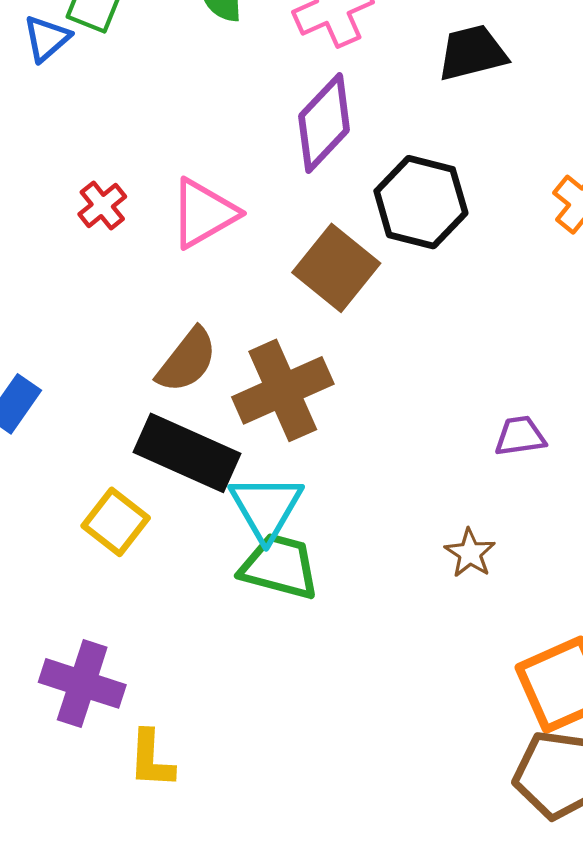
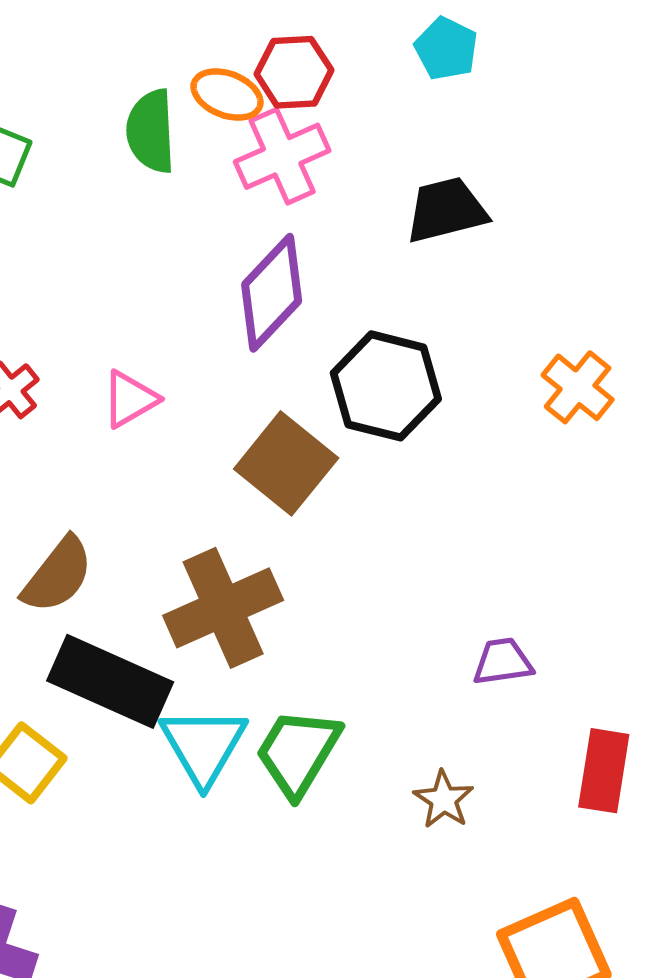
pink triangle: (204, 213) -> (130, 399), size x0.7
brown semicircle: (187, 360) -> (58, 575), moved
green trapezoid: (279, 566) -> (298, 752), moved, turned -74

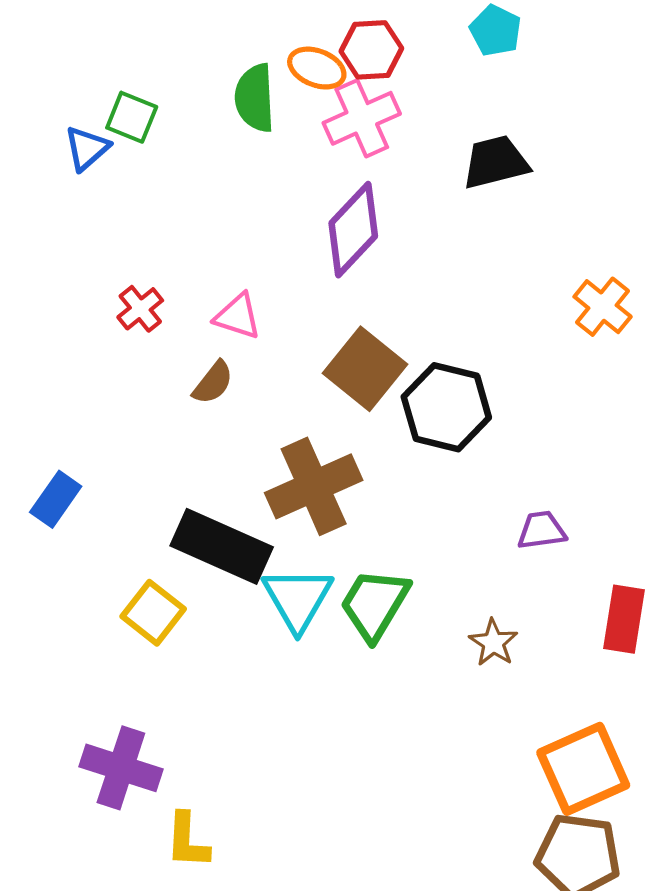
black hexagon: (386, 386) -> (446, 407), moved
pink triangle: (130, 399) -> (238, 316), turned 48
brown semicircle: (58, 575) -> (213, 383), moved, size x0.7

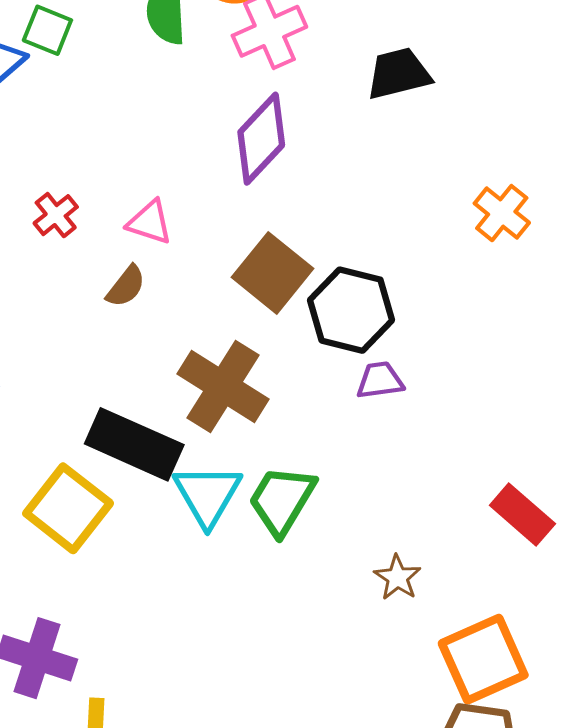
brown cross: (314, 486) -> (223, 386), turned -34
purple trapezoid: (542, 530) -> (380, 380), moved
yellow square: (153, 613) -> (68, 508), size x1.4
red rectangle: (624, 619) -> (522, 515), turned -58
brown star: (493, 643) -> (397, 578), moved

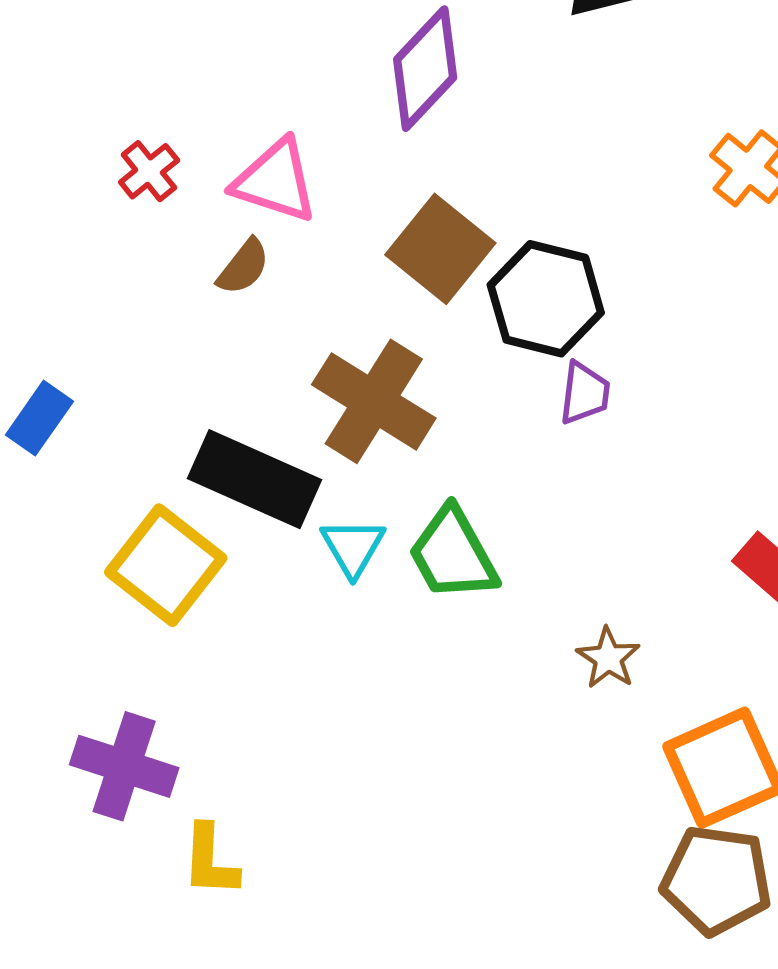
pink triangle: (150, 222) -> (275, 181), size x1.4
purple trapezoid: (380, 380) -> (585, 393), turned 105
cyan triangle: (207, 495) -> (353, 547), size x0.7
green trapezoid: (282, 500) -> (453, 554), turned -60

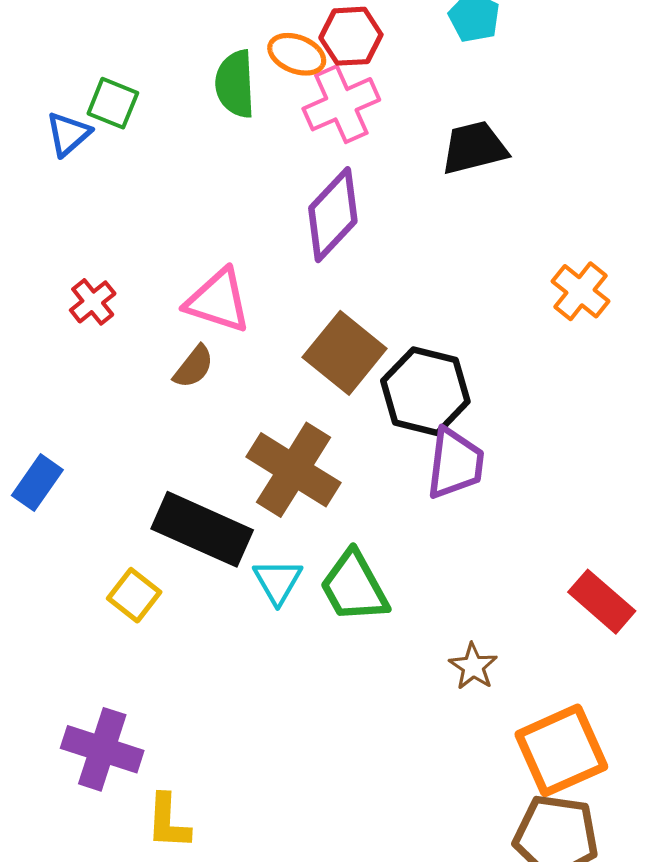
red cross: (149, 171) -> (93, 302), moved
purple trapezoid: (585, 393) -> (455, 463), size x1.5
yellow square: (166, 565) -> (134, 595), size x0.6

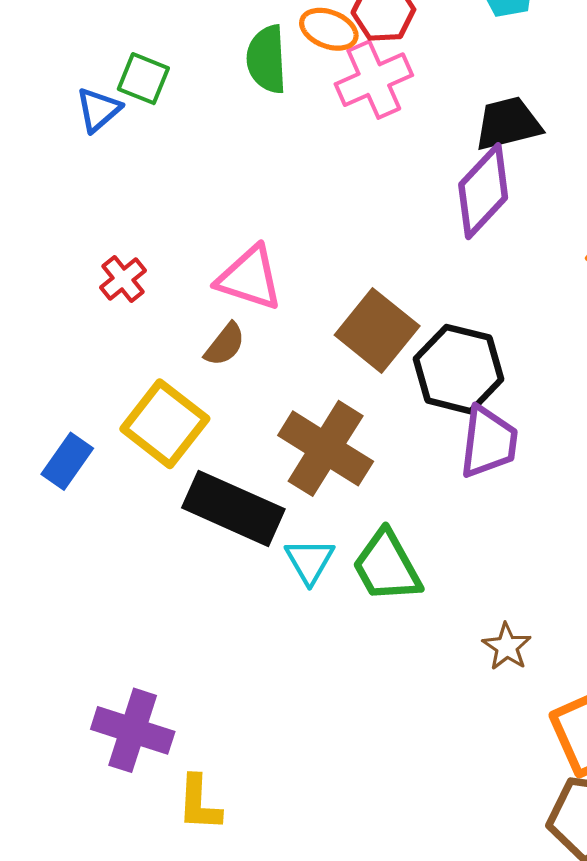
purple diamond: (333, 215) -> (483, 191), moved
yellow square: (134, 595) -> (165, 424), moved, size x1.6

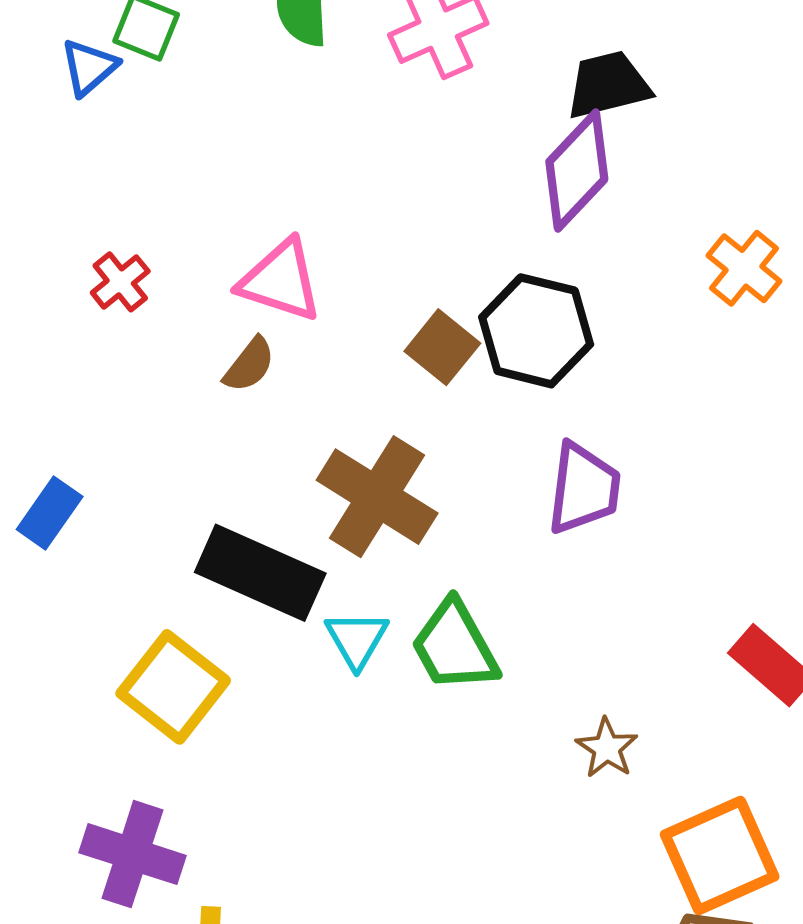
brown square: (377, 330) -> (442, 347), size x0.7
black hexagon: (459, 369) -> (536, 331), moved
yellow square: (165, 424) -> (173, 687), moved

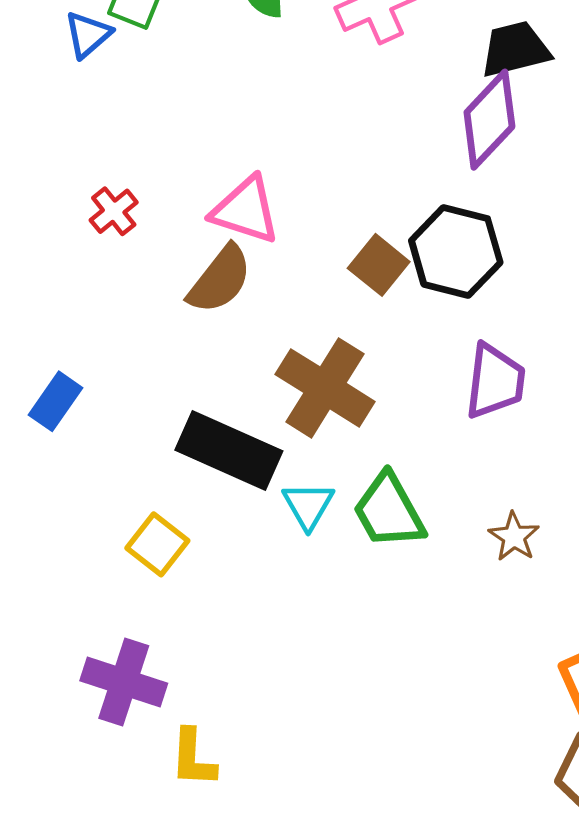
brown semicircle: (249, 365) -> (220, 279), size x1.5
yellow square: (173, 687) -> (157, 544), size x0.7
brown star: (607, 748) -> (514, 537), moved

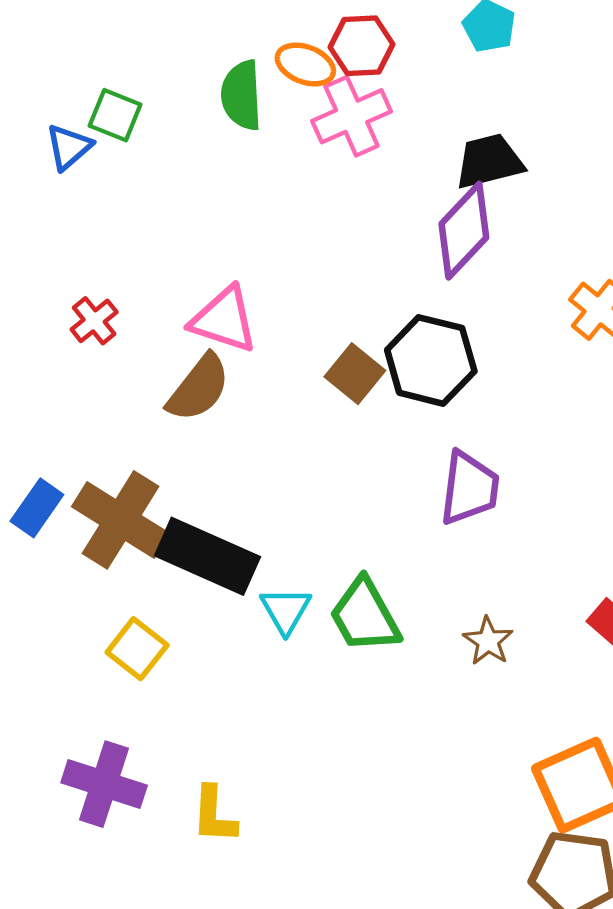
brown cross: (325, 388) -> (121, 520), moved
yellow L-shape: (193, 758) -> (214, 815), moved

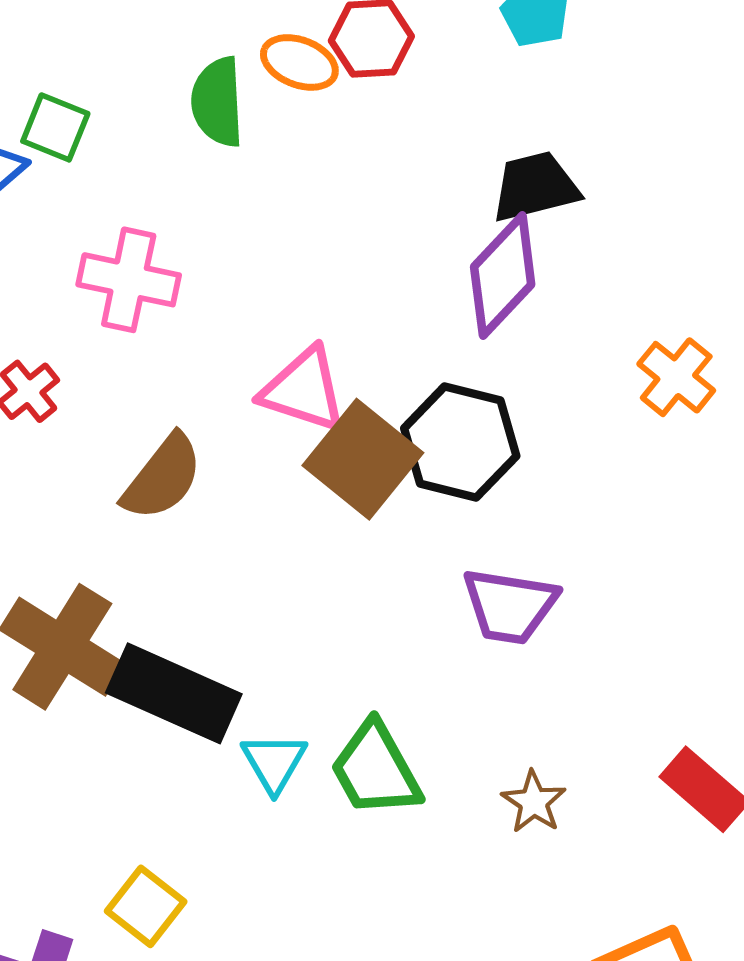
pink cross: (352, 116) -> (129, 280), moved, turned 36
pink triangle: (224, 320) -> (304, 390), moved
brown square: (355, 374) -> (363, 459), size x1.5
purple trapezoid: (469, 488) -> (510, 606), turned 92
yellow square: (137, 649) -> (146, 906), moved

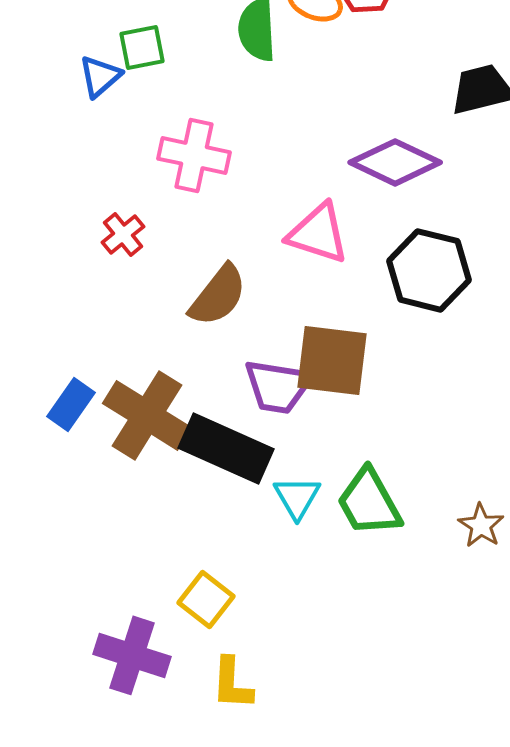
green square: (55, 127) -> (142, 47), turned -33
purple diamond: (503, 276) -> (395, 162), moved, turned 72
brown square: (363, 459) -> (332, 360), moved, turned -32
purple trapezoid: (510, 606) -> (278, 386), moved

